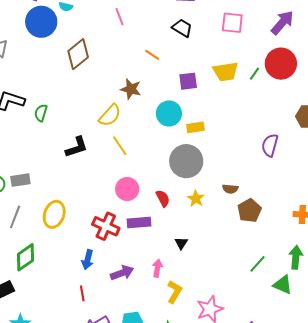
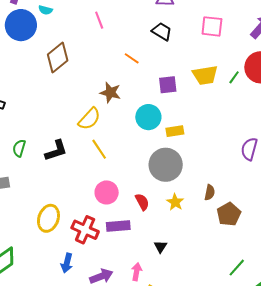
green semicircle: (41, 113) -> (19, 148), moved
brown semicircle: (230, 189) -> (210, 192), turned -84
yellow ellipse: (54, 214) -> (48, 218), moved

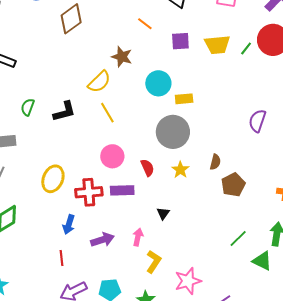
purple square: (168, 85) -> (180, 41), moved
red cross: (85, 230) -> (89, 192), turned -32

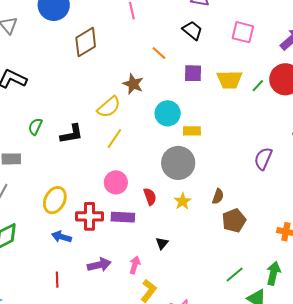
yellow line: (107, 113) -> (114, 139), turned 60
blue arrow: (69, 224) -> (62, 237), moved, turned 84

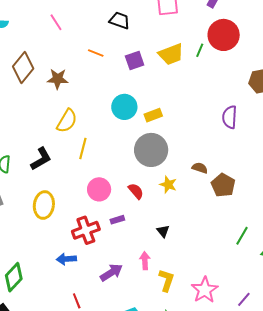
brown star: (133, 84) -> (58, 79), moved
brown semicircle: (218, 196) -> (200, 168), turned -70
yellow ellipse: (55, 200) -> (44, 205), moved
purple rectangle: (123, 217) -> (117, 220), size x0.6

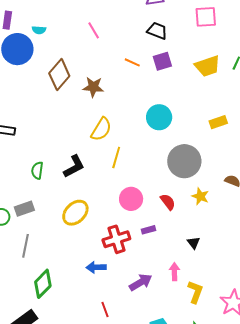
purple square: (135, 60) -> (162, 61), moved
yellow rectangle: (153, 115) -> (218, 122), moved
yellow ellipse: (44, 205) -> (75, 213), turned 36

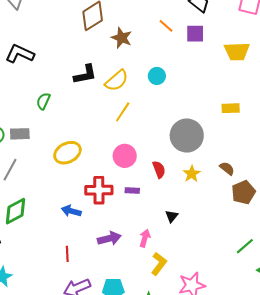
cyan circle: (159, 117) -> (157, 76), moved, size x0.7
black L-shape: (74, 166) -> (85, 74), moved

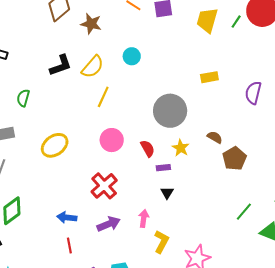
yellow trapezoid: (237, 51) -> (207, 20), turned 116
red cross: (99, 190) -> (104, 186), moved, turned -32
purple rectangle: (132, 191) -> (163, 168), moved
blue arrow: (71, 211) -> (67, 217), moved

